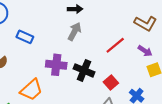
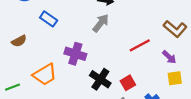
black cross: (84, 70) -> (100, 79), moved

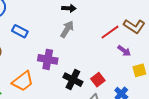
red line: (140, 45) -> (110, 32), moved
purple arrow: (169, 57) -> (124, 51), moved

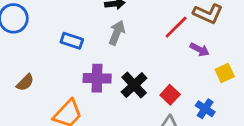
blue rectangle: (20, 31) -> (72, 41), moved
black cross: (73, 80) -> (134, 85), moved, turned 30

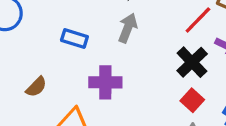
brown semicircle: (25, 82) -> (36, 87), moved
black cross: (134, 85) -> (192, 62), moved

